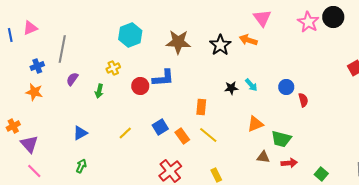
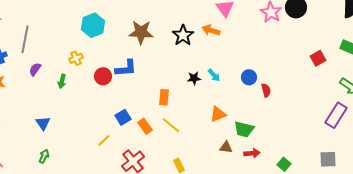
blue triangle: (80, 133) -> (43, 123), turned -35
yellow line: (125, 133) -> (104, 140), moved

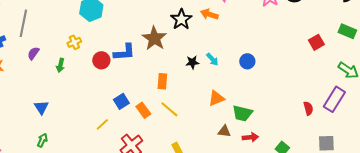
brown star: (141, 32) -> (154, 38), moved, turned 30
red semicircle: (266, 90) -> (308, 108), moved

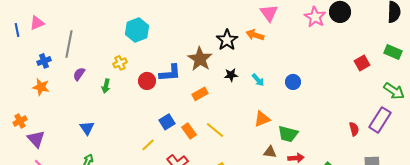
black star: (192, 62) -> (231, 75), moved
orange rectangle: (162, 81) -> (200, 94), moved, turned 56

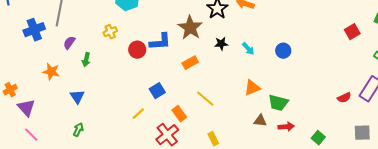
blue cross: (44, 61) -> (34, 30), size x1.5
green arrow: (106, 86) -> (86, 60), moved
orange star: (41, 87) -> (51, 72), moved
red semicircle: (354, 129) -> (344, 98), turned 80
orange rectangle: (189, 131) -> (179, 114), moved

